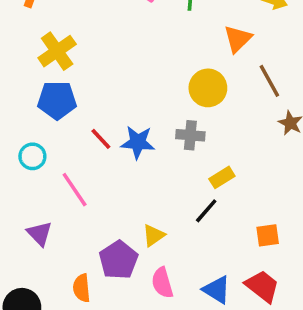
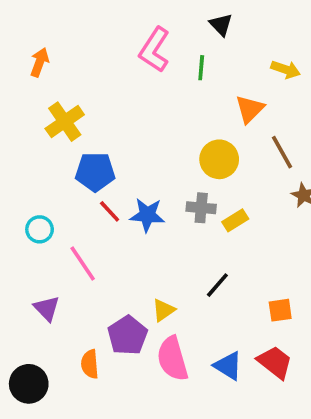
blue pentagon: (57, 100) -> (95, 172), moved
yellow rectangle: (222, 177) -> (235, 220), moved
pink semicircle: (162, 283) -> (172, 359), size x1.4

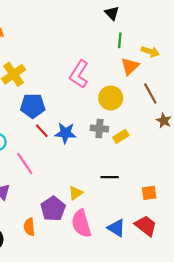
pink L-shape: (154, 50) -> (79, 74), moved
green line: (201, 68) -> (120, 40), moved
yellow arrow: (286, 69) -> (150, 52), moved
black line: (217, 285) -> (110, 177), turned 48

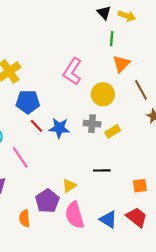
yellow arrow: (150, 52) -> (127, 16), moved

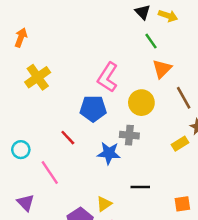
green line: (112, 39) -> (151, 41), turned -40
blue pentagon: (28, 102) -> (93, 109), moved
blue star: (59, 128) -> (109, 153), moved
yellow rectangle: (113, 131) -> (180, 144), moved

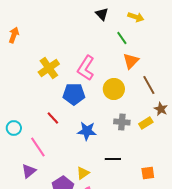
black triangle: (143, 12) -> (102, 14), moved
yellow cross: (38, 77) -> (49, 68), moved
gray cross: (129, 135) -> (122, 122), moved
purple triangle: (26, 203) -> (29, 171), moved, turned 35

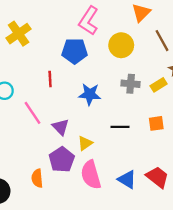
yellow cross: (49, 68) -> (19, 34), moved
red line: (53, 118) -> (50, 79), turned 40
purple triangle: (29, 171) -> (61, 127), moved, turned -35
orange square: (148, 173) -> (156, 123), moved

